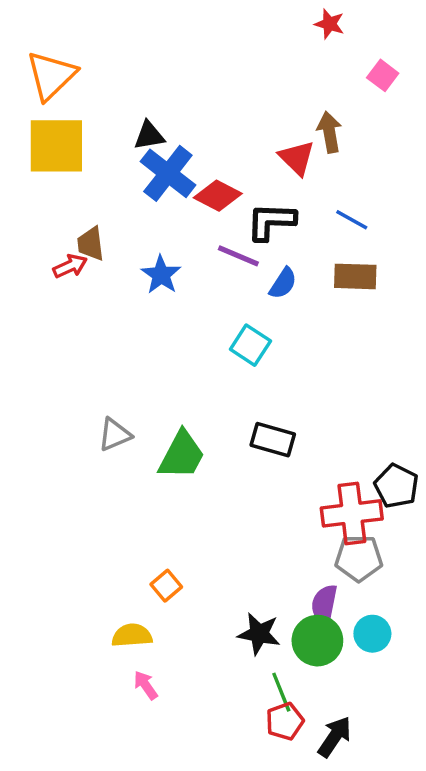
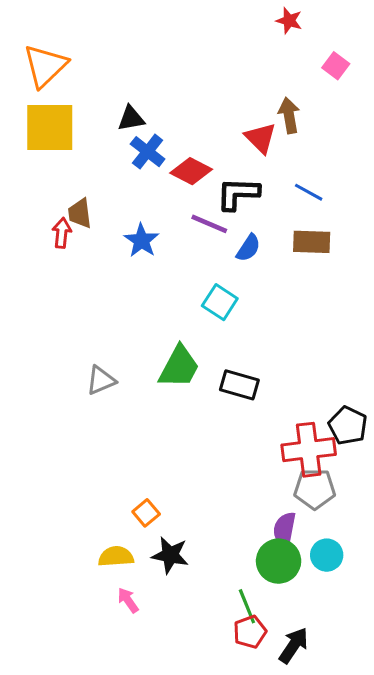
blue cross: (168, 173) -> (148, 152), size x0.7
red arrow: (70, 266) -> (62, 233), turned -60
green trapezoid: (182, 455) -> (179, 367), moved
black star: (259, 634) -> (170, 555), moved

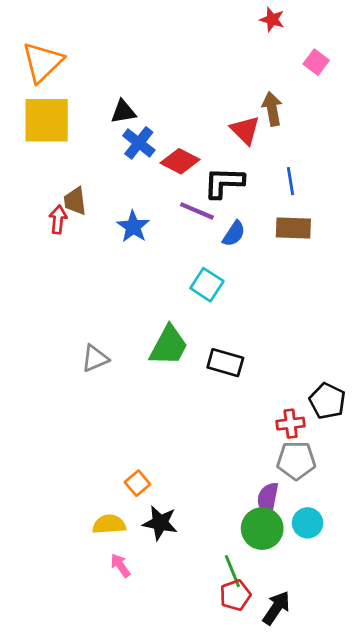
blue line: (309, 192) -> (291, 181), turned 52
red cross: (309, 450) -> (291, 424), size x0.6

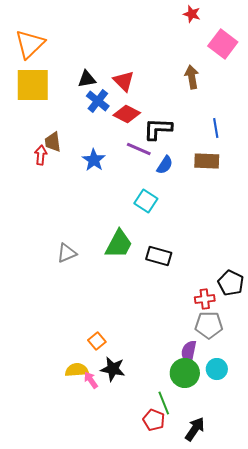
pink square: (316, 62) -> (223, 44), size x1.6
red triangle: (245, 130) -> (124, 81), moved
blue line: (291, 181) -> (216, 128), moved
pink arrow: (120, 565) -> (91, 380), moved
red pentagon: (235, 595) -> (154, 420), moved, turned -30

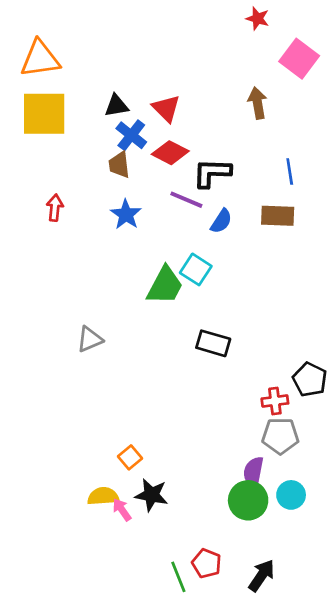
orange triangle: (30, 44) -> (40, 59), turned 36
brown trapezoid: (53, 142) -> (119, 165), moved
green trapezoid: (119, 244) -> (165, 286), moved
green line: (164, 403) -> (178, 577), moved

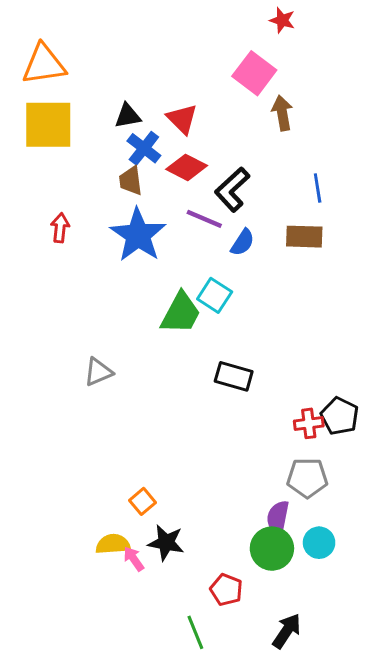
pink square: (299, 59) -> (254, 73), moved
black L-shape: (212, 173) -> (232, 189), turned -45
blue star: (126, 214) -> (138, 235), size x1.6
red cross: (275, 401) -> (309, 423), moved
red pentagon: (206, 563) -> (226, 590), moved

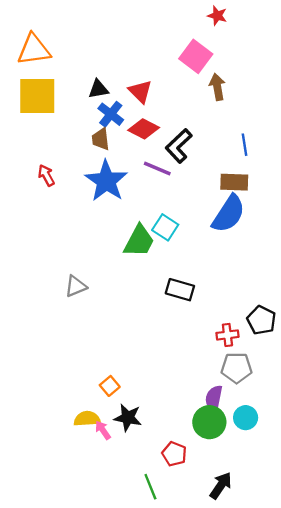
red arrow: (60, 228) -> (46, 175), turned -35
blue semicircle: (243, 242) -> (229, 214), moved, size x1.8
red cross: (309, 423) -> (227, 335), moved

